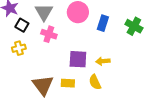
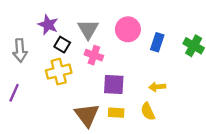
yellow cross: (19, 48) -> (59, 72), size x1.5
purple square: (78, 59) -> (114, 84), moved

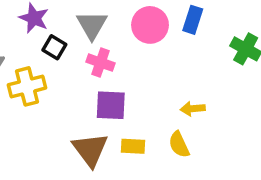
blue rectangle: (157, 42) -> (193, 20), moved
yellow cross: (59, 72) -> (27, 86), moved
purple square: (114, 84) -> (111, 105), moved

